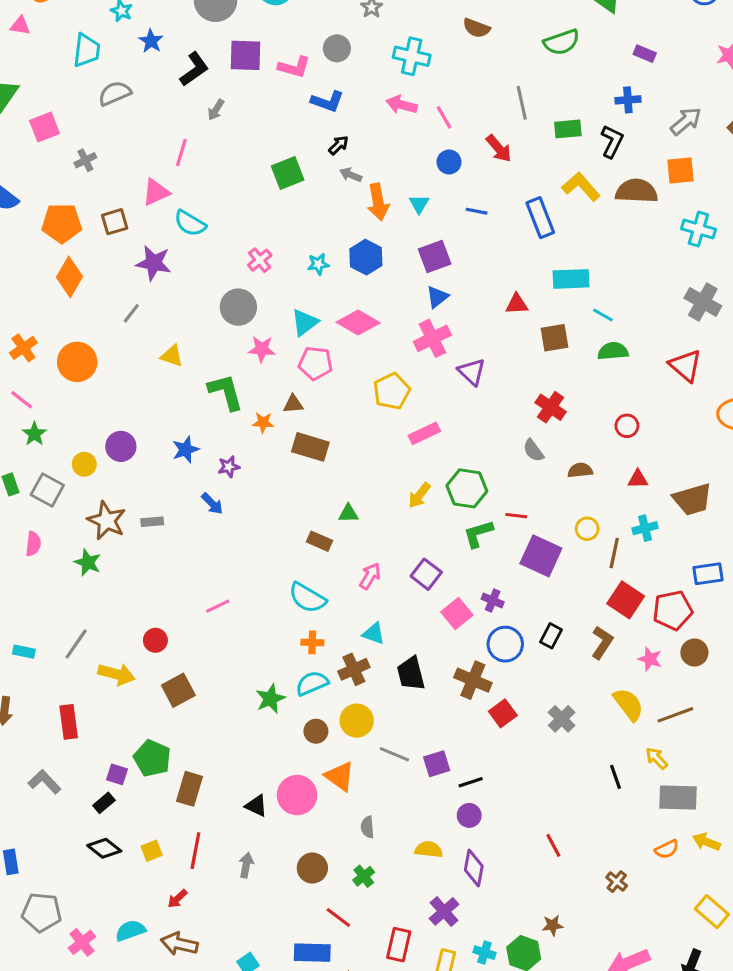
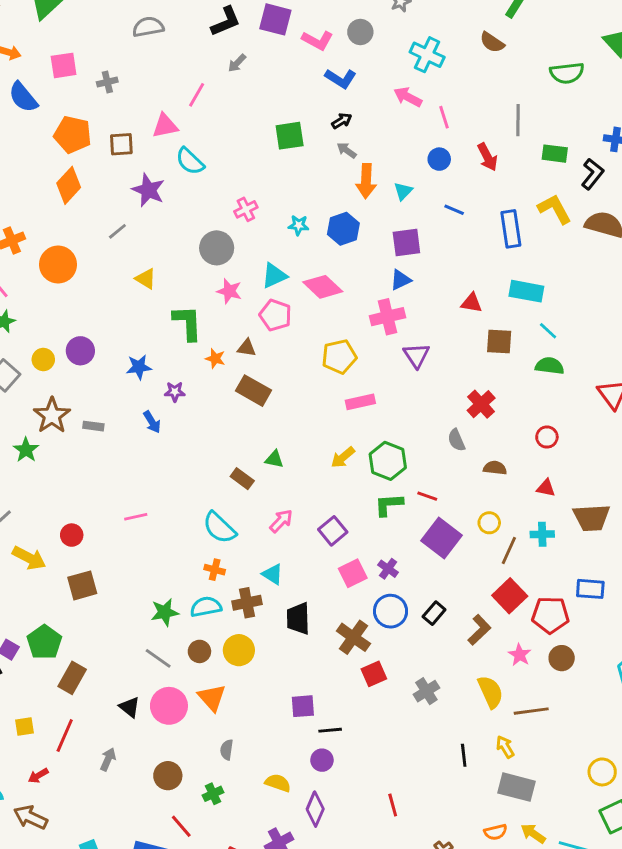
pink square: (44, 127) -> (64, 65), moved
gray line: (394, 754) -> (158, 658), moved

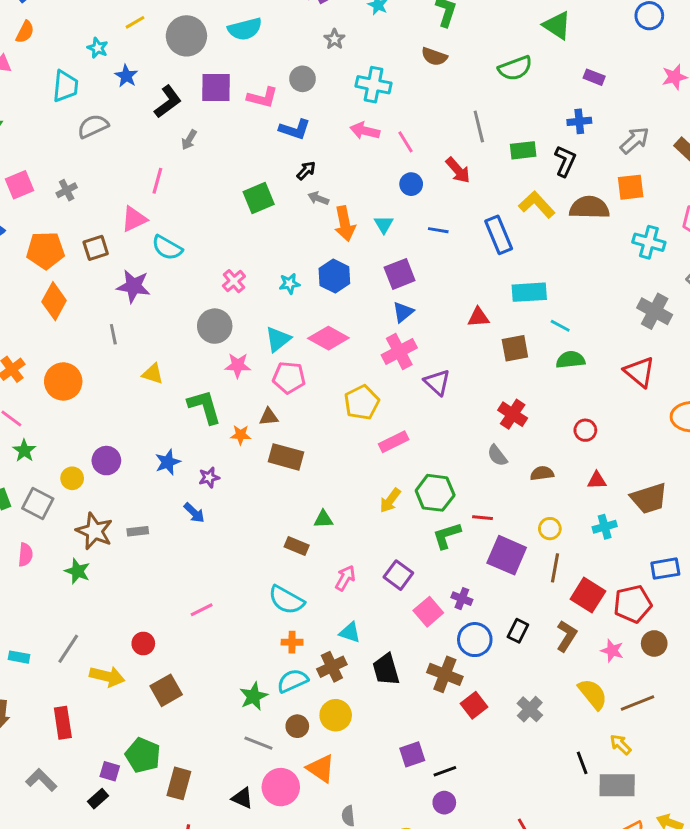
gray line: (117, 231) -> (113, 334), turned -48
brown line: (509, 551) -> (555, 568), moved
gray rectangle: (516, 787) -> (617, 785), moved

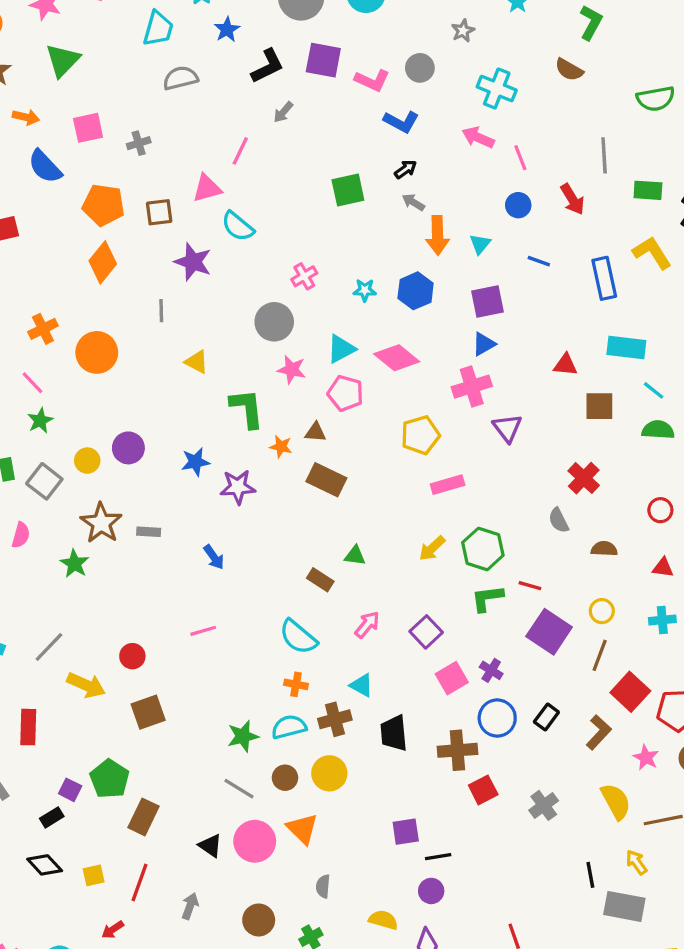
purple star: (209, 477) -> (238, 487), size x1.5
blue arrow: (194, 513) -> (214, 557), moved
brown cross: (445, 674) -> (457, 750), turned -36

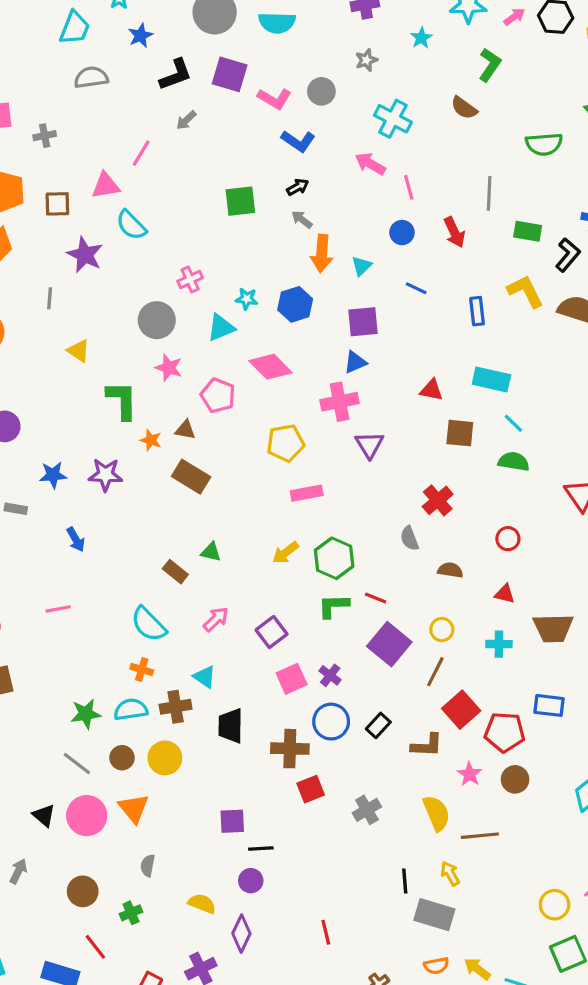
blue rectangle: (604, 278) -> (477, 311), size x0.7
cyan triangle: (341, 349) -> (221, 328), moved
blue star: (195, 462) -> (53, 475), moved
brown L-shape: (599, 732) -> (427, 745), turned 44

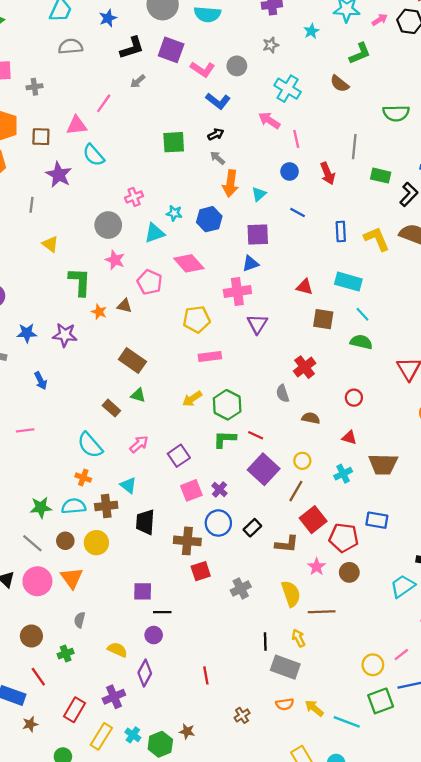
green L-shape: (490, 65) -> (360, 53), turned 30
yellow L-shape: (525, 291) -> (377, 239), moved
brown rectangle: (191, 477) -> (132, 361), moved
cyan cross: (499, 644) -> (343, 474), turned -30

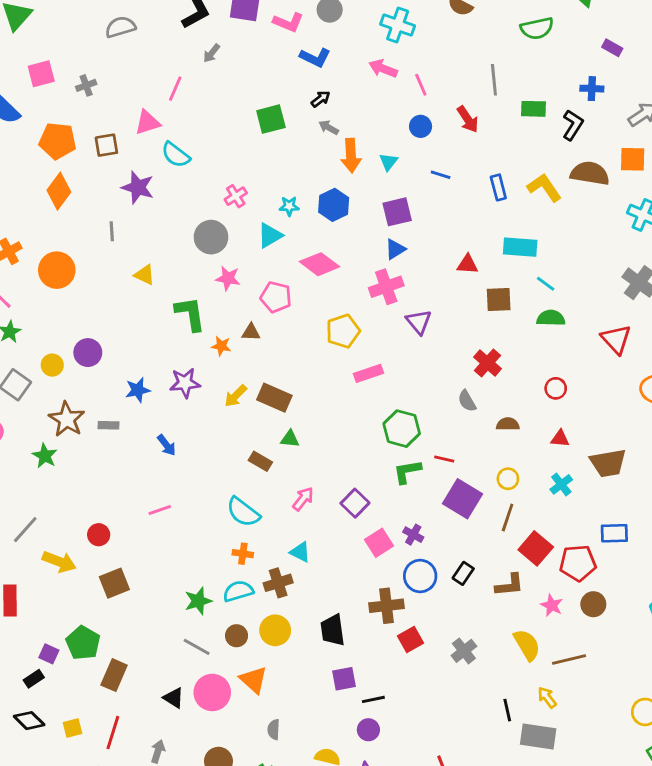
yellow arrow: (192, 399) -> (236, 396), moved
black trapezoid: (145, 522) -> (333, 630), moved

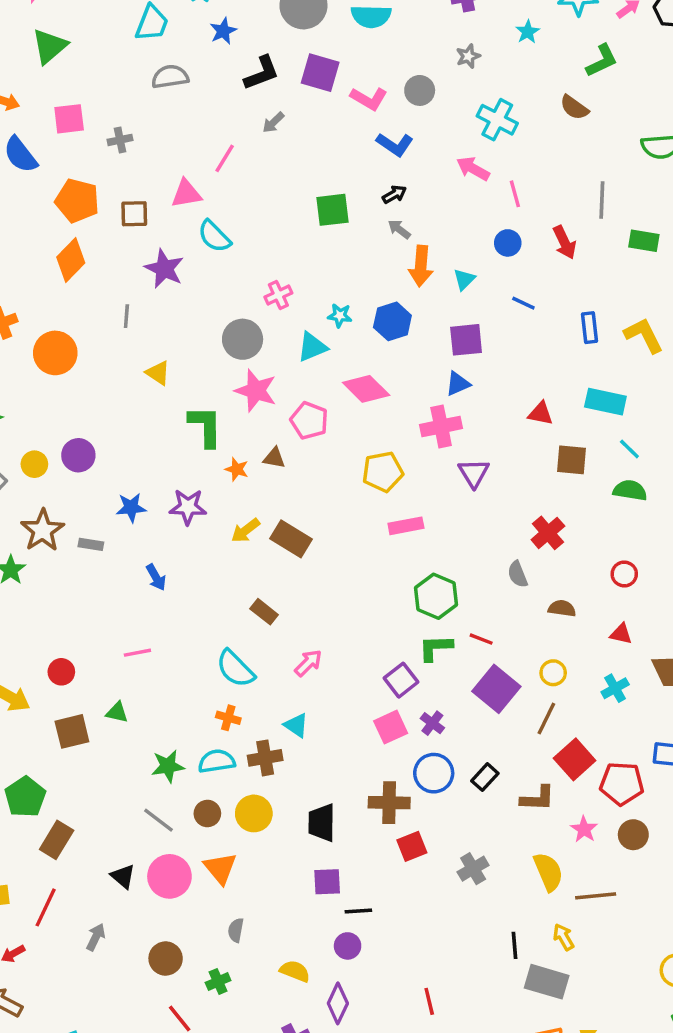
pink star: (228, 278) -> (256, 391), size x1.4
green triangle: (290, 439) -> (117, 712), moved
purple square: (355, 503) -> (401, 680), moved

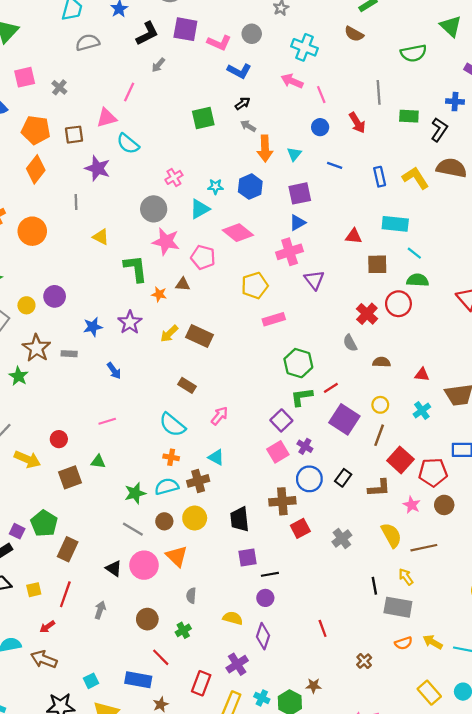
gray cross: (120, 140) -> (59, 87), turned -32
purple star: (188, 507) -> (130, 322), turned -30
red circle: (624, 574) -> (398, 304), moved, size x1.5
red line: (481, 639) -> (331, 388), turned -48

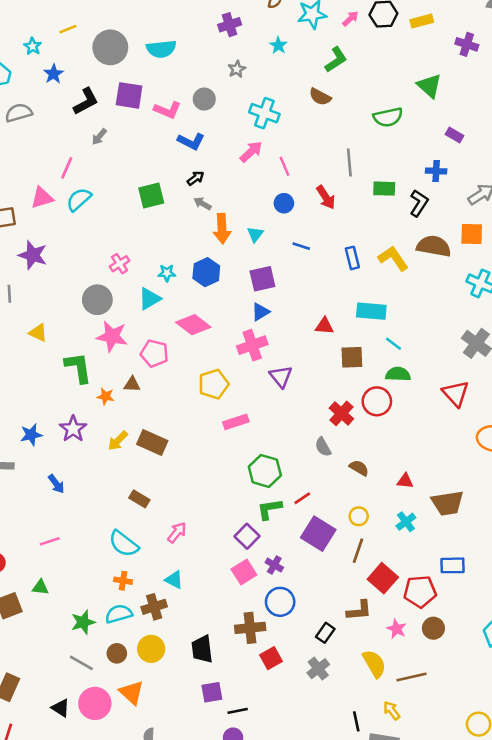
pink arrow: (292, 81) -> (251, 152), turned 115
cyan semicircle: (128, 144) -> (79, 200), moved, turned 100
brown semicircle: (382, 362) -> (359, 468), turned 30
black rectangle: (343, 478) -> (325, 633), moved

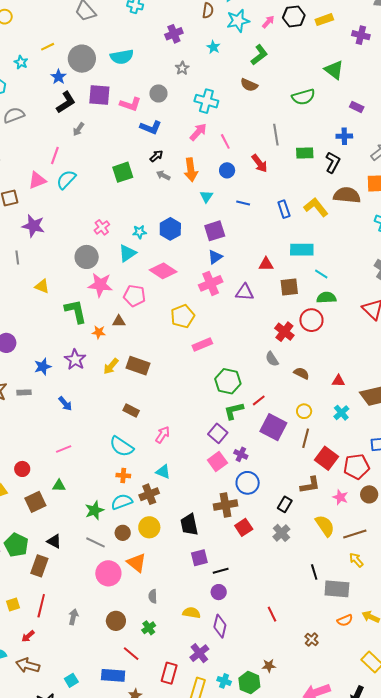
blue star: (54, 74) -> (58, 77), moved
orange arrow: (222, 229) -> (191, 170), moved
purple triangle: (281, 376) -> (245, 292), moved, turned -42
black triangle: (61, 708) -> (54, 541), moved
yellow arrow: (392, 710) -> (356, 560), moved

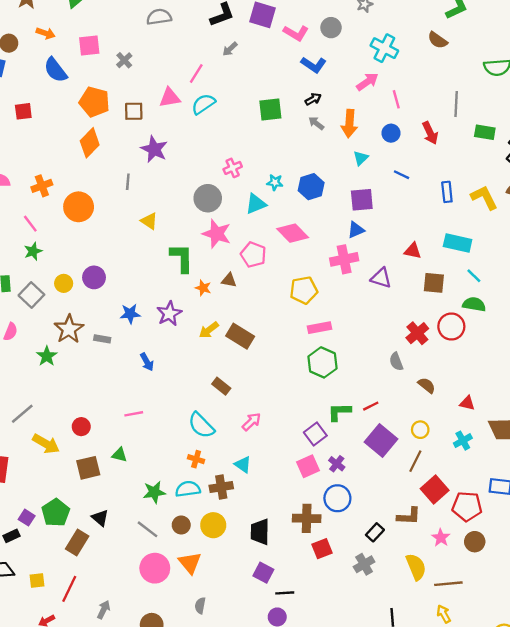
green hexagon: (228, 381) -> (323, 362), moved
purple square: (199, 558) -> (263, 573), turned 30

